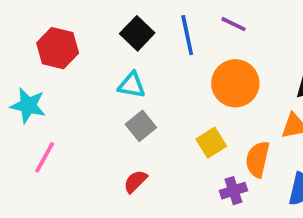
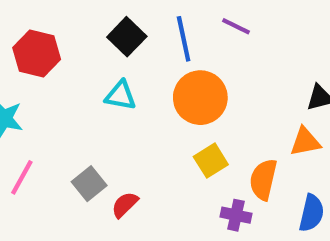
orange circle: (235, 83) -> (200, 98), moved
gray square: (141, 126) -> (89, 184), moved
purple cross: (233, 191) -> (236, 215), turned 30

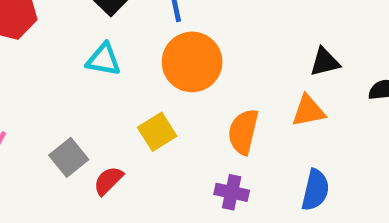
yellow square: (211, 161) -> (157, 132), moved
orange semicircle: (263, 179) -> (243, 132), moved

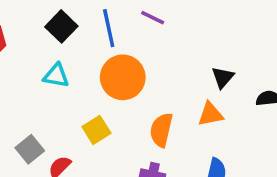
black triangle: (325, 62) -> (223, 77), turned -35

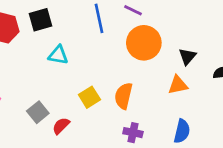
black square: (61, 26) -> (41, 20), moved, turned 30
orange circle: (123, 77) -> (144, 43), moved
orange semicircle: (161, 130) -> (123, 96), moved

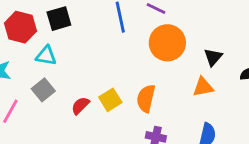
cyan triangle: (58, 55) -> (46, 56), moved
gray square: (38, 112) -> (43, 90), moved
red semicircle: (61, 126) -> (80, 106), moved

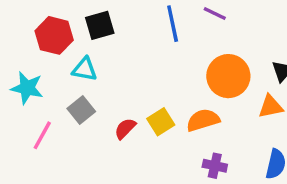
orange circle: (167, 43) -> (228, 76), moved
orange semicircle: (146, 98) -> (203, 120), turned 60

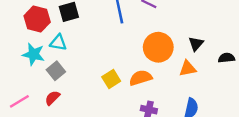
cyan star: (27, 88) -> (34, 54), moved
red semicircle: (125, 129) -> (52, 98), moved
pink line: (42, 135) -> (19, 101), moved, turned 30

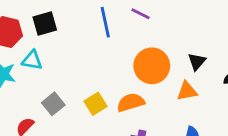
gray square: (56, 71) -> (53, 104), moved

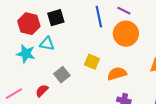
orange circle: (152, 66) -> (126, 34), moved
yellow square: (95, 104) -> (92, 62), moved, turned -35

